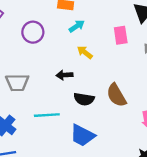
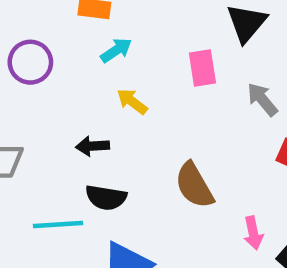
black semicircle: (84, 99) -> (106, 198), moved

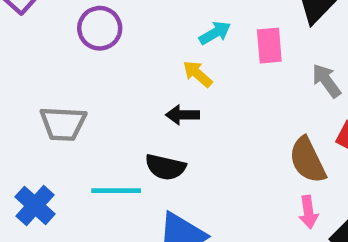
cyan arrow: (116, 50) -> (215, 33), moved
black arrow: (92, 146) -> (183, 115), moved
brown semicircle: (194, 185) -> (307, 160), moved

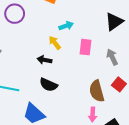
pink rectangle: (269, 46) -> (86, 47), moved
black semicircle: (165, 167) -> (48, 85), moved

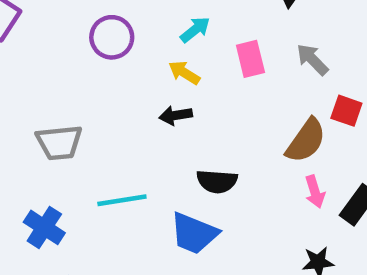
purple circle: (15, 14) -> (112, 37), moved
black semicircle: (48, 85) -> (217, 181), moved
brown semicircle: (97, 91) -> (306, 141), turned -110

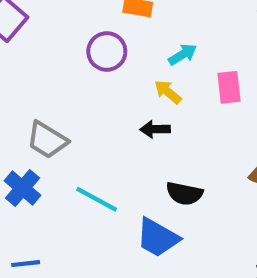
gray trapezoid: (59, 143) -> (47, 140), turned 30
cyan line: (122, 200) -> (97, 199), turned 30
blue cross: (44, 227) -> (22, 188), moved

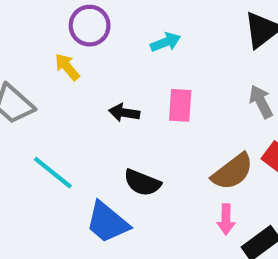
pink rectangle: (229, 87) -> (180, 105), moved
yellow arrow: (168, 92) -> (67, 67), moved

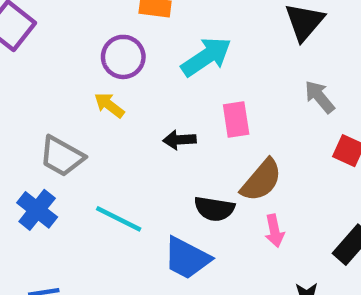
cyan arrow: (165, 42) -> (206, 57), size x1.6
brown semicircle: (232, 172) -> (261, 180), moved
pink arrow: (226, 219) -> (274, 231), moved

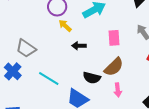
yellow arrow: (109, 105) -> (65, 26), moved
pink rectangle: (236, 119) -> (114, 38), moved

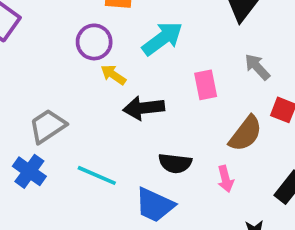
black arrow: (79, 46) -> (144, 108), size x1.5
gray trapezoid: (26, 48) -> (48, 126), turned 120
brown semicircle: (114, 67) -> (246, 134), moved

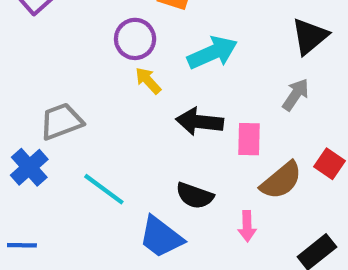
gray arrow: (257, 67) -> (296, 95), moved, turned 64
pink rectangle: (206, 85) -> (249, 139), moved
black arrow: (144, 108) -> (200, 122), moved

